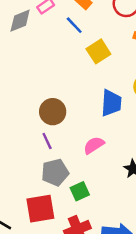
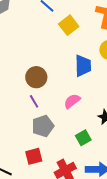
green square: (80, 191) -> (83, 138), moved
red square: (40, 209) -> (34, 156), size x0.7

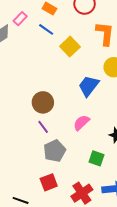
blue trapezoid: (83, 66) -> (89, 86), turned -135
green square: (83, 138) -> (97, 158), turned -35

